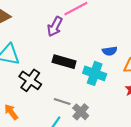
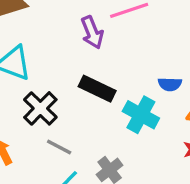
purple arrow: (55, 27) -> (92, 32), turned -60
gray line: (62, 102) -> (59, 147), moved

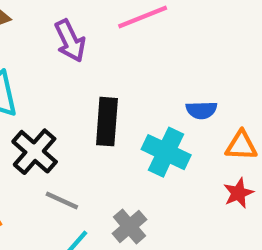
purple arrow: (92, 32) -> (70, 41), moved
black rectangle: (97, 89) -> (107, 122), turned 72

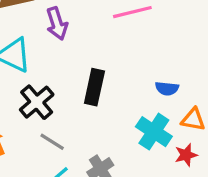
purple arrow: (70, 41) -> (57, 24), moved
cyan cross: (166, 152) -> (154, 132), moved

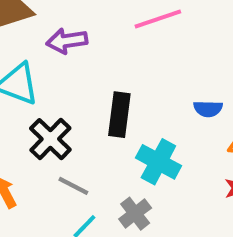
purple arrow: (57, 24) -> (67, 41), turned 104
cyan cross: (154, 132) -> (158, 162), moved

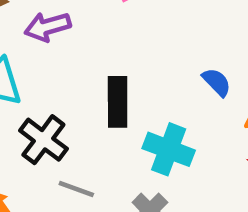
blue semicircle: (208, 109) -> (217, 82), turned -128

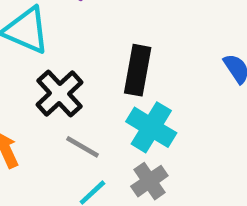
cyan cross: (169, 149) -> (151, 127), moved

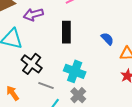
black rectangle: (138, 70) -> (66, 32), moved

